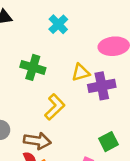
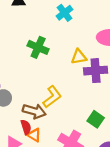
yellow L-shape: (55, 107) -> (52, 97), moved
green square: (109, 142) -> (96, 119), turned -35

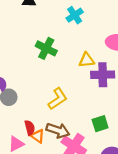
brown arrow: (34, 111) -> (58, 130), moved
green square: (96, 119) -> (100, 124), turned 35

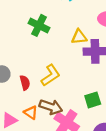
red semicircle: (30, 128) -> (25, 83), moved

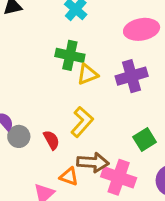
green cross: (39, 25) -> (70, 55), moved
yellow triangle: (79, 37) -> (88, 74), moved

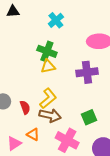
yellow triangle: (88, 74) -> (48, 66), moved
brown arrow: (93, 162) -> (50, 115), moved

